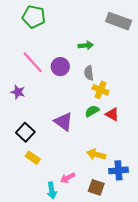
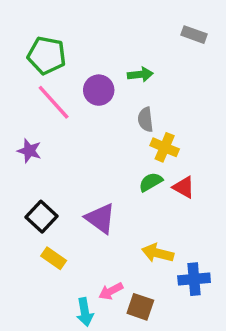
green pentagon: (34, 17) -> (47, 55), moved
gray rectangle: (119, 21) -> (194, 35), size x0.6
purple circle: (60, 67) -> (99, 90), moved
purple triangle: (63, 122) -> (100, 218), moved
brown square: (96, 187) -> (140, 307), moved

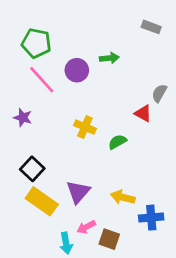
gray semicircle: (145, 120) -> (159, 93), moved, turned 36
yellow cross: (165, 147) -> (85, 127), moved
red triangle: (184, 187) -> (143, 113), moved
purple triangle: (100, 218) -> (78, 192), moved, turned 35
yellow rectangle: (54, 258) -> (42, 201), size x1.6

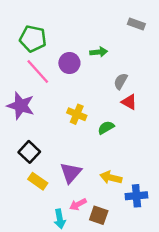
gray semicircle: (159, 93) -> (121, 81), moved
purple star: (23, 118) -> (21, 106), size x1.6
yellow rectangle: (42, 201) -> (38, 181), size x0.7

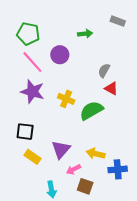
green arrow: (99, 52) -> (85, 34), moved
purple star: (21, 106) -> (32, 92), moved
green semicircle: (106, 128) -> (91, 110), size x1.6
black square: (29, 152) -> (25, 132), turned -36
pink arrow: (78, 204) -> (73, 169), moved

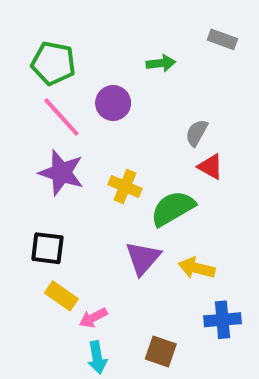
purple triangle: (61, 149) -> (143, 258), moved
yellow arrow: (96, 154) -> (197, 268), moved
pink arrow: (73, 169) -> (93, 318), moved

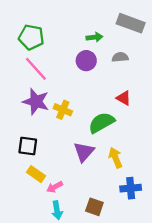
gray rectangle: (222, 39) -> (131, 23), size x1.6
purple circle: (113, 103) -> (86, 61), moved
gray semicircle: (197, 133) -> (120, 57), moved, turned 56
yellow cross: (125, 187) -> (63, 110), moved
yellow arrow: (197, 268) -> (115, 158), turned 54

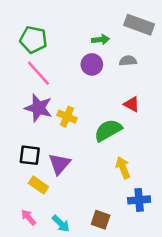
purple triangle: (84, 152) -> (60, 164), moved
pink arrow: (55, 187) -> (28, 217), moved, turned 77
cyan arrow: (57, 210) -> (61, 224), turned -36

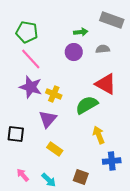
red triangle: (132, 104) -> (106, 84), size x1.6
black square: (30, 155) -> (16, 134), moved
purple triangle: (60, 164) -> (48, 119), moved
yellow rectangle: (38, 185) -> (55, 149), moved

